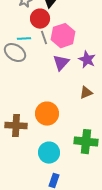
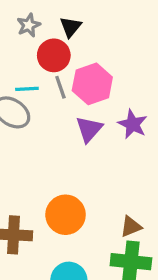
brown triangle: (86, 93) -> (131, 226), moved

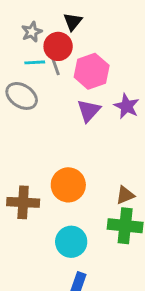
gray star: (29, 25) -> (32, 32), moved
gray line: (60, 87) -> (55, 65), moved
cyan line: (27, 89) -> (35, 62), moved

